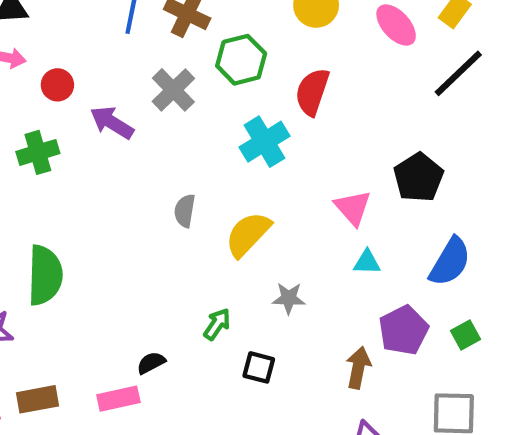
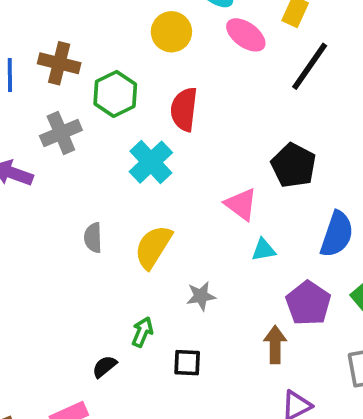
gray cross: (173, 90) -> (61, 133), turned 33
black semicircle: (151, 363) -> (104, 367), moved

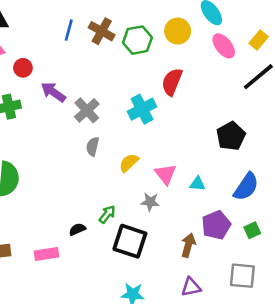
green hexagon: (115, 94) -> (137, 40), moved
gray cross: (61, 133) -> (87, 110), moved, turned -35
pink triangle: (241, 204) -> (165, 174), moved
yellow semicircle: (153, 247) -> (129, 163), size x0.7
black square: (187, 363) -> (130, 241), size x1.8

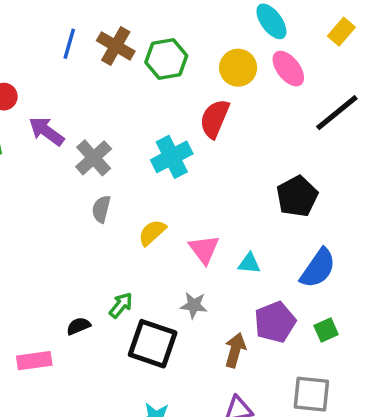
yellow circle: (178, 31) -> (238, 68), moved
yellow rectangle: (259, 40) -> (341, 32), moved
gray star: (150, 202) -> (194, 305), moved

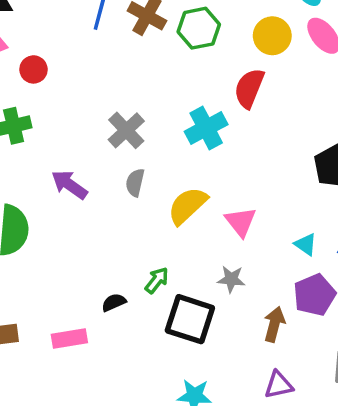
purple arrow: (46, 131) -> (69, 185), moved
yellow semicircle: (152, 233) -> (187, 206), size x1.4
cyan triangle: (249, 263) -> (306, 244), moved, turned 30

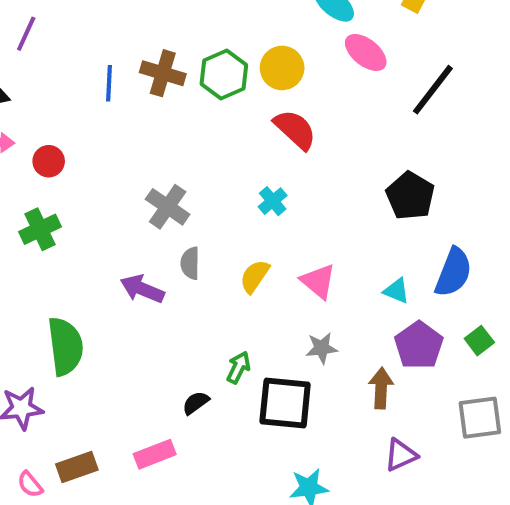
yellow circle: (272, 36) -> (282, 68), moved
red semicircle: (249, 88) -> (295, 129), turned 123
cyan cross: (206, 128) -> (273, 201), moved, size x0.6
purple arrow: (69, 185) -> (142, 289), moved
yellow semicircle: (187, 206) -> (255, 276), size x0.7

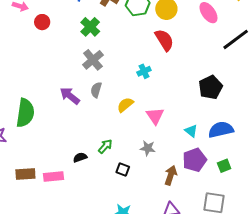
green cross: (40, 229) -> (90, 27), moved, turned -36
blue semicircle: (453, 272) -> (221, 130), turned -140
black square: (285, 403) -> (123, 170), size x0.5
brown rectangle: (77, 467) -> (25, 174), moved

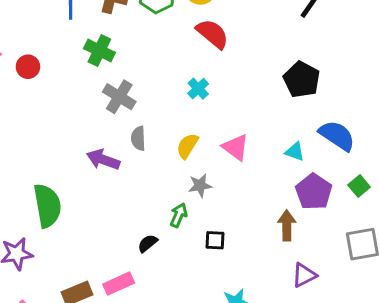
blue semicircle: (221, 130) -> (337, 136), turned 65
gray star: (148, 148) -> (200, 186), moved

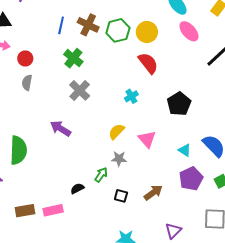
black pentagon: (302, 79) -> (179, 104), moved
gray semicircle: (138, 138) -> (27, 83), moved
brown arrow: (287, 225) -> (153, 193), moved, turned 42
purple triangle: (304, 275) -> (173, 231), turned -30

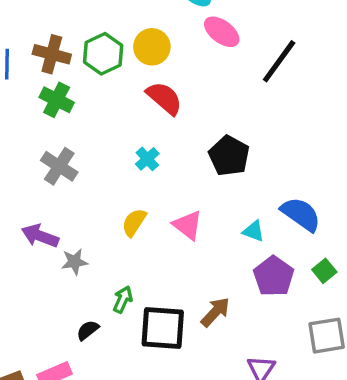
green cross: (73, 58) -> (57, 100), moved
gray star: (119, 159) -> (75, 262), moved
black square: (121, 196) -> (163, 328), size x2.0

